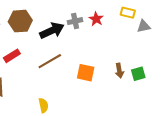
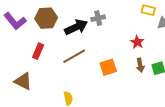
red star: (96, 19) -> (137, 42), moved
red rectangle: (12, 56) -> (38, 51), turned -35
orange square: (86, 73) -> (108, 67), turned -30

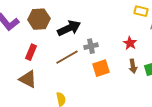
gray cross: (98, 18) -> (91, 46), moved
brown triangle: (23, 81) -> (28, 79), moved

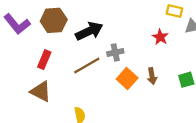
red star: (130, 43) -> (160, 37), moved
brown arrow: (133, 66) -> (152, 76), moved
orange square: (101, 68) -> (127, 78), turned -30

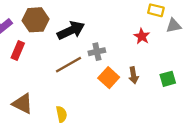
red rectangle: (44, 60) -> (18, 50), moved
brown triangle: (41, 92) -> (23, 104), moved

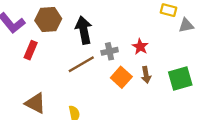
black arrow: (71, 30) -> (84, 30), turned -76
red star: (142, 36) -> (140, 47), moved
green square: (168, 79) -> (180, 78), size x1.5

